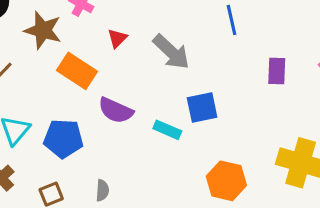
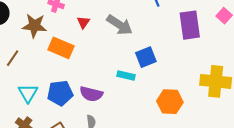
purple rectangle: (277, 71) -> (190, 25), size x1.6
purple semicircle: (116, 110) -> (91, 94), moved

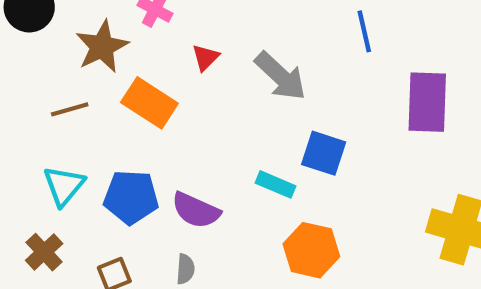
brown star: (34, 26) -> (102, 47), turned 30
blue square: (146, 57) -> (324, 153), turned 30
brown line: (13, 58) -> (70, 109), moved, turned 30
orange hexagon: (170, 102) -> (311, 250), moved

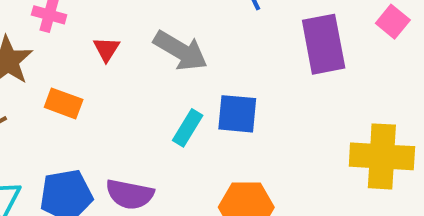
orange rectangle: (149, 103) -> (64, 103), size x0.7
cyan rectangle: (275, 184) -> (188, 128), moved, turned -69

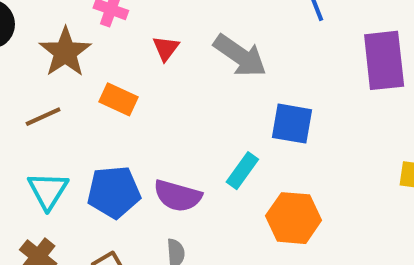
cyan rectangle: (188, 128) -> (242, 171), moved

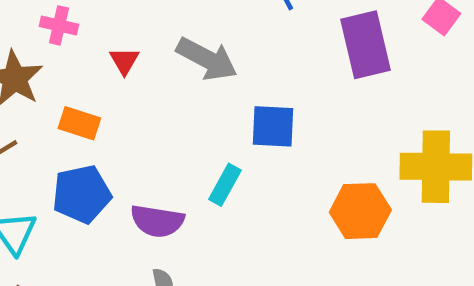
blue pentagon: (114, 192) -> (82, 194), moved
orange hexagon: (294, 218) -> (360, 211), moved

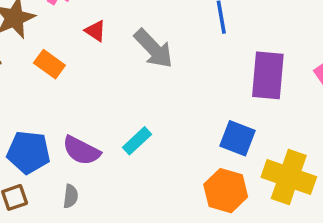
red triangle: (124, 61) -> (95, 31), turned -45
blue square: (273, 126) -> (237, 138), moved
blue pentagon: (82, 194) -> (29, 152), moved

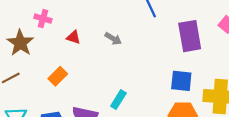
gray arrow: (154, 49) -> (113, 39), size x0.6
orange rectangle: (49, 64) -> (58, 76), moved, turned -66

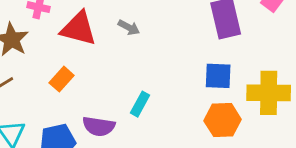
red triangle: (73, 37) -> (79, 29), size x2.0

